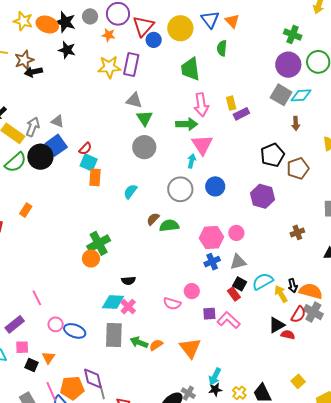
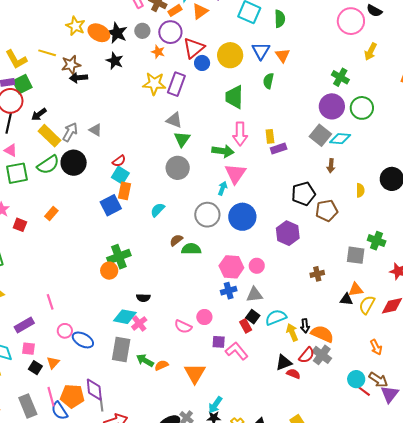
blue square: (56, 145) -> (111, 205), moved
blue circle: (215, 186) -> (242, 217), size x1.4

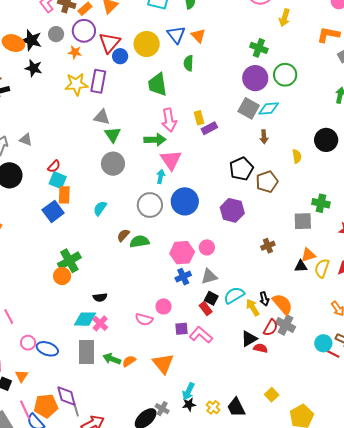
orange semicircle: (322, 334) -> (283, 304), turned 35

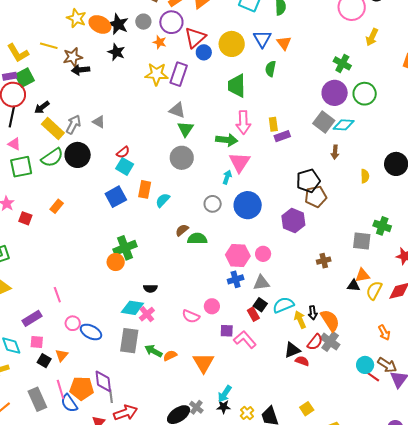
brown pentagon: (267, 182) -> (316, 197), moved
orange rectangle: (64, 195) -> (145, 189), moved
gray circle: (150, 205) -> (213, 204), size x0.7

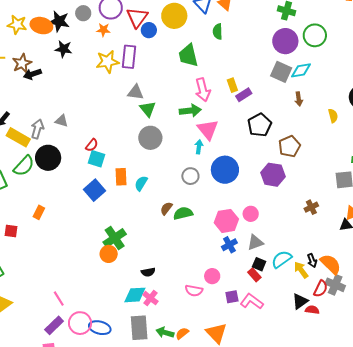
black pentagon: (308, 181) -> (260, 125), moved
purple rectangle: (32, 318) -> (54, 325), moved
pink circle: (73, 323) -> (80, 323), size x1.5

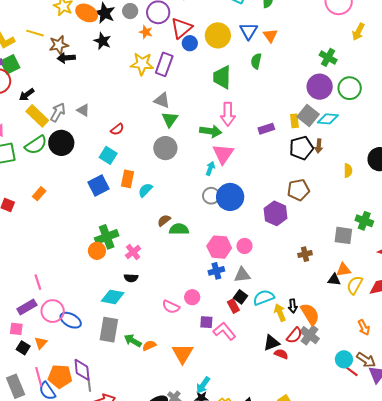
yellow rectangle: (232, 85) -> (294, 121), moved
black pentagon: (260, 125) -> (301, 148), moved
red semicircle: (92, 145) -> (117, 129), moved
gray circle: (190, 176) -> (211, 196), moved
pink cross: (150, 298) -> (133, 252), moved

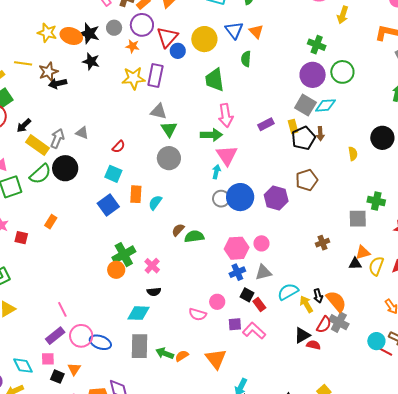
yellow rectangle: (294, 121) -> (293, 126), moved
purple hexagon: (276, 213) -> (276, 198), moved
black square: (241, 297) -> (247, 295), moved

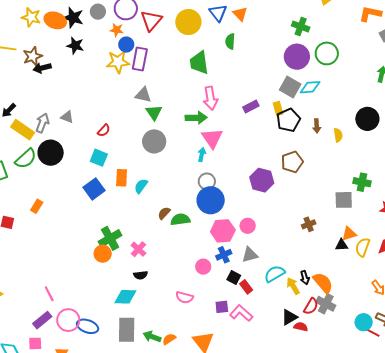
blue circle: (178, 51) -> (126, 45), moved
brown arrow: (320, 134) -> (317, 126), moved
blue circle: (240, 197) -> (211, 200), moved
pink circle: (217, 302) -> (203, 267), moved

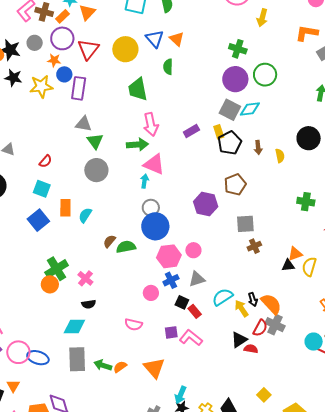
yellow star: (118, 62) -> (41, 86), moved
pink triangle: (212, 138) -> (154, 164), turned -30
gray square: (344, 200) -> (245, 224), moved

